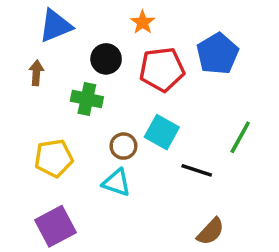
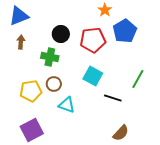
orange star: (143, 22) -> (105, 10), moved
blue triangle: (56, 26) -> (19, 16), moved
brown circle: (123, 146) -> (54, 84), moved

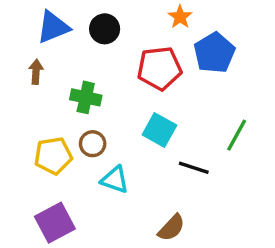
blue triangle: (19, 16) -> (53, 27), moved
black circle: (61, 34) -> (105, 29), moved
brown semicircle: (121, 133) -> (171, 228), moved

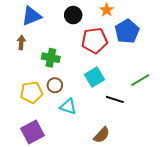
black circle: (105, 29) -> (73, 15), moved
cyan square: (159, 130) -> (95, 77), turned 30
green line: (237, 135) -> (140, 80), turned 30

